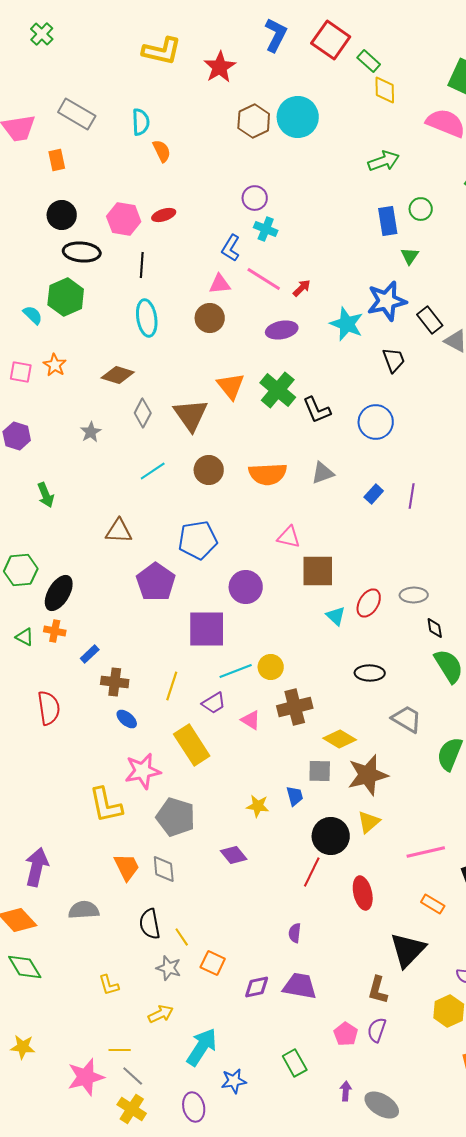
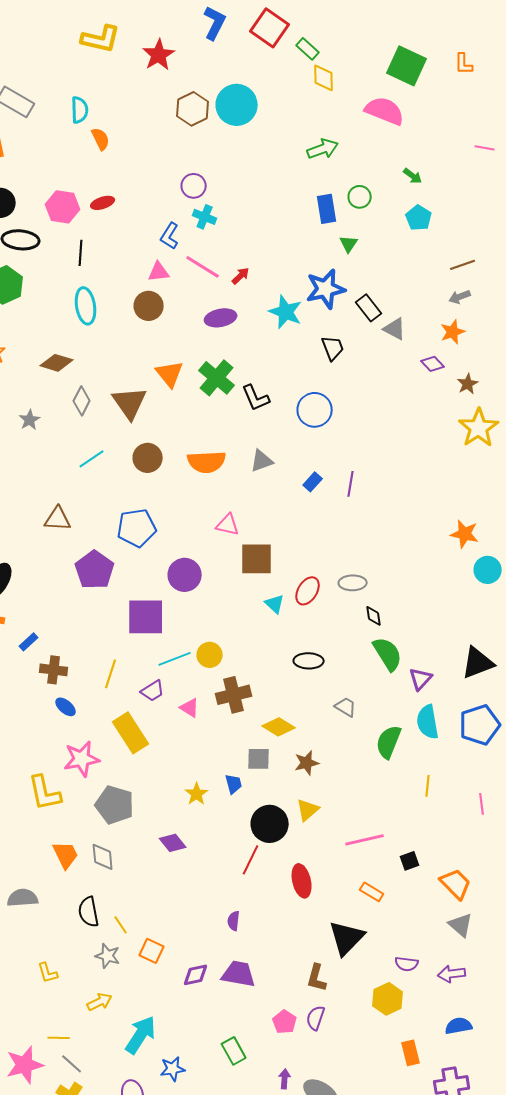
gray trapezoid: (407, 719) -> (346, 707), size x0.7
brown star: (368, 775) -> (307, 763), size x0.6
yellow star: (258, 806) -> (197, 794), turned 30

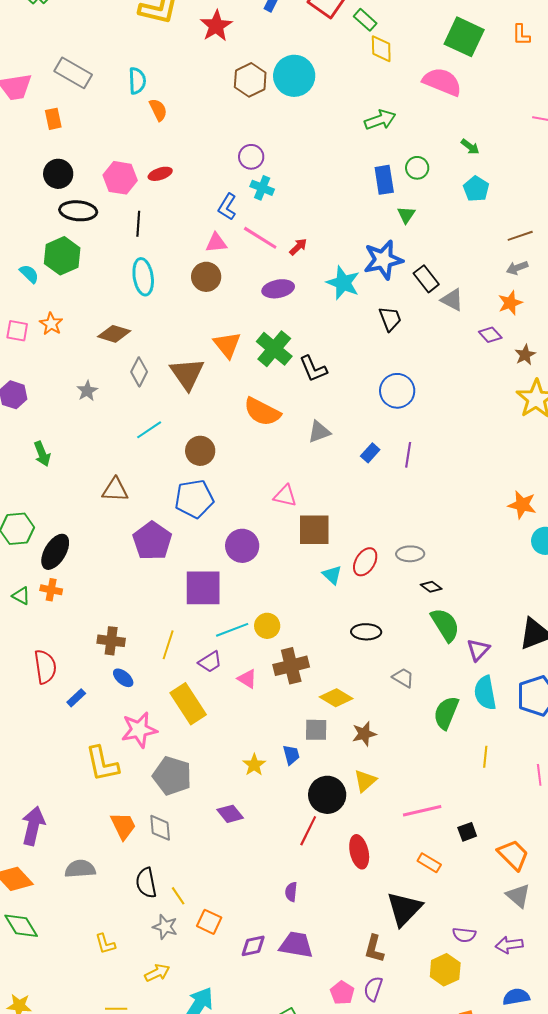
blue circle: (315, 410) -> (397, 391), moved
brown circle: (148, 458) -> (200, 451), moved
orange semicircle: (207, 462) -> (262, 412), moved, turned 30
black diamond: (374, 616) -> (431, 587), turned -45
blue rectangle: (29, 642) -> (76, 698), moved

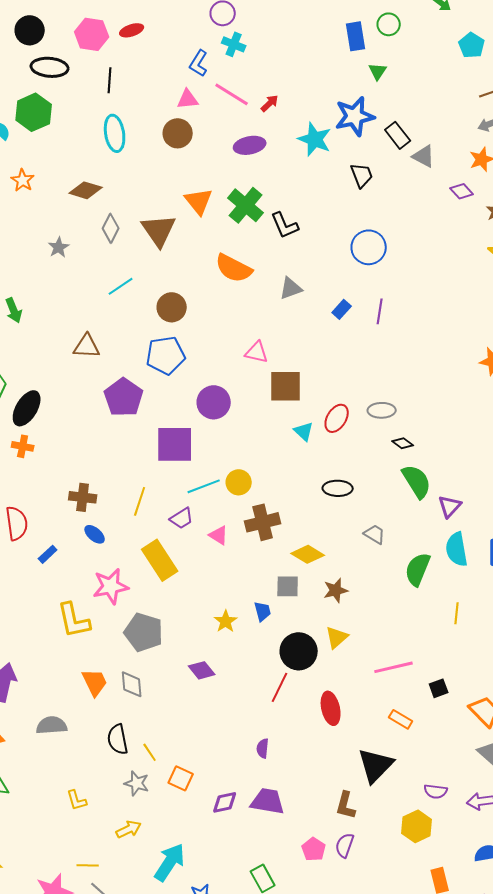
cyan pentagon: (476, 189) -> (472, 45), moved

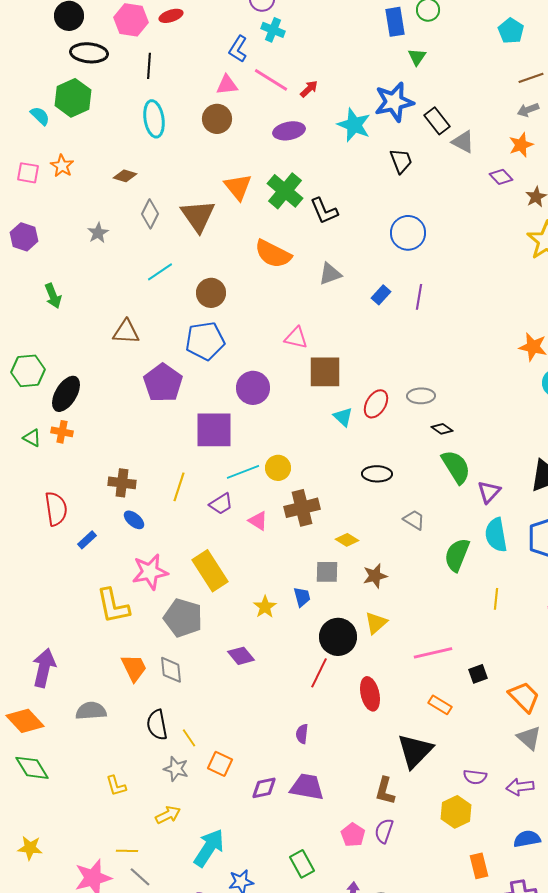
brown diamond: (86, 190) -> (125, 176), size x0.7
yellow diamond: (308, 554) -> (347, 540), size x0.7
yellow rectangle: (160, 560) -> (210, 571), moved

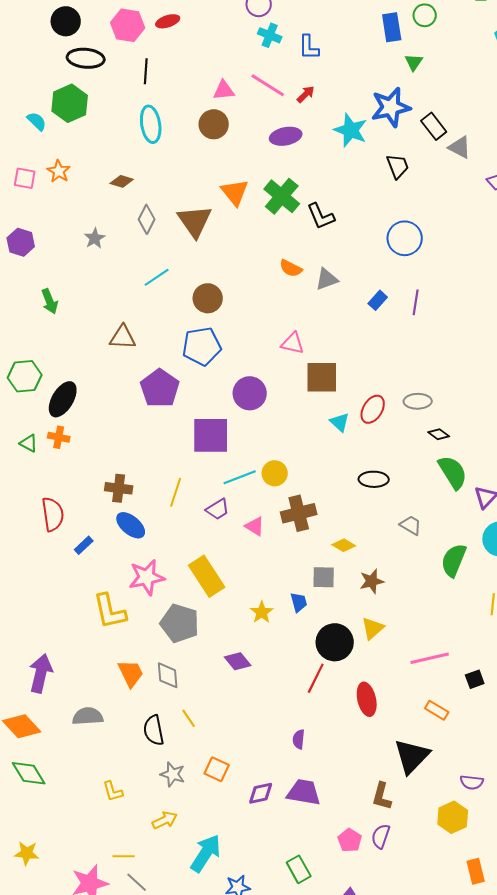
blue L-shape: (238, 49) -> (309, 47), moved, turned -32
orange semicircle: (273, 254) -> (291, 268), moved, size x0.6
blue ellipse: (134, 520) -> (131, 525), size x1.4
yellow line: (189, 738) -> (189, 718), moved

